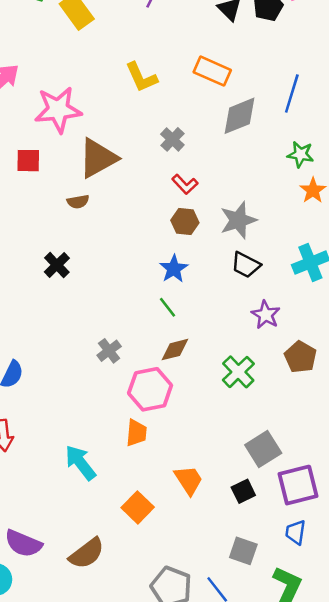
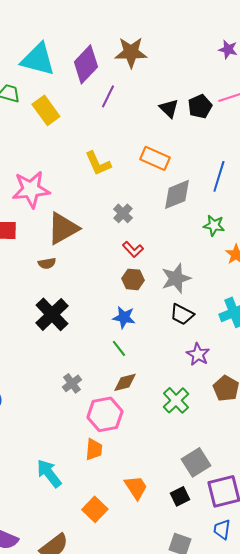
green star: (300, 154) -> (214, 225), moved
black cross: (57, 265) -> (52, 314), moved, size x1.6
blue star: (174, 269) -> (124, 317), turned -30

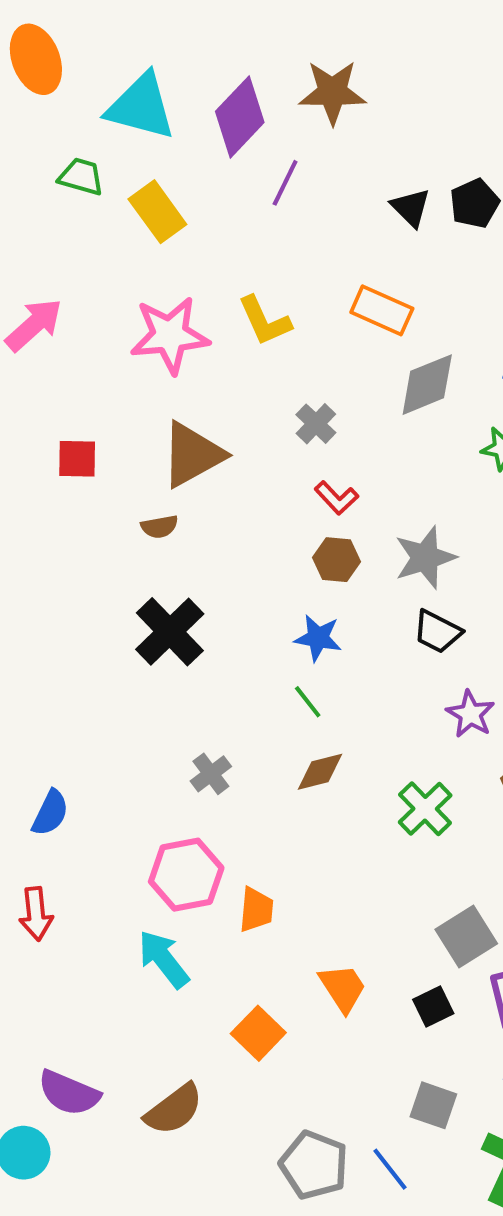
pink star: (31, 189) -> (170, 335), moved
pink hexagon: (105, 414) -> (186, 875), moved

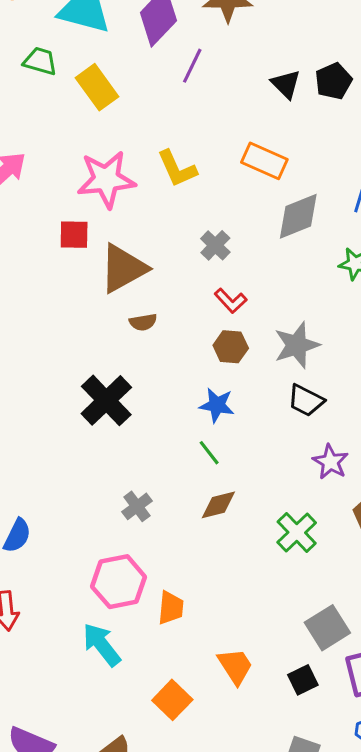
red square: (77, 459) -> (74, 235), moved
brown semicircle: (159, 527) -> (143, 322), moved

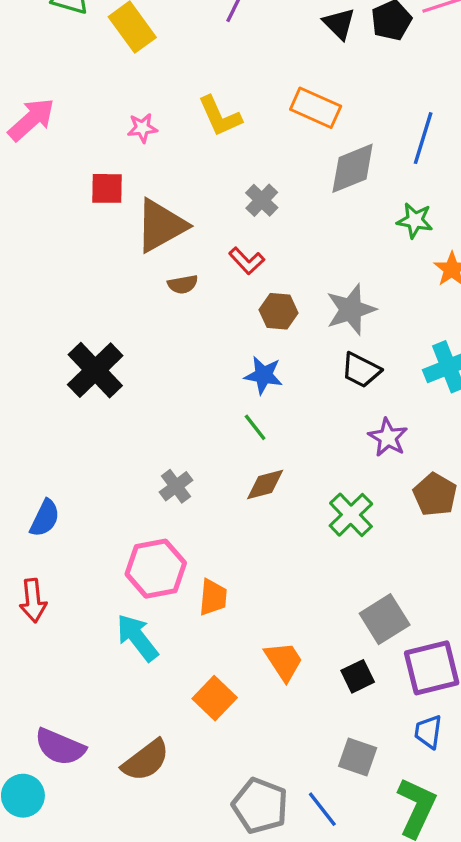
pink star: (106, 179) -> (142, 128), size x0.5
red L-shape: (231, 301) -> (247, 261), moved
black cross: (106, 400) -> (95, 370), moved

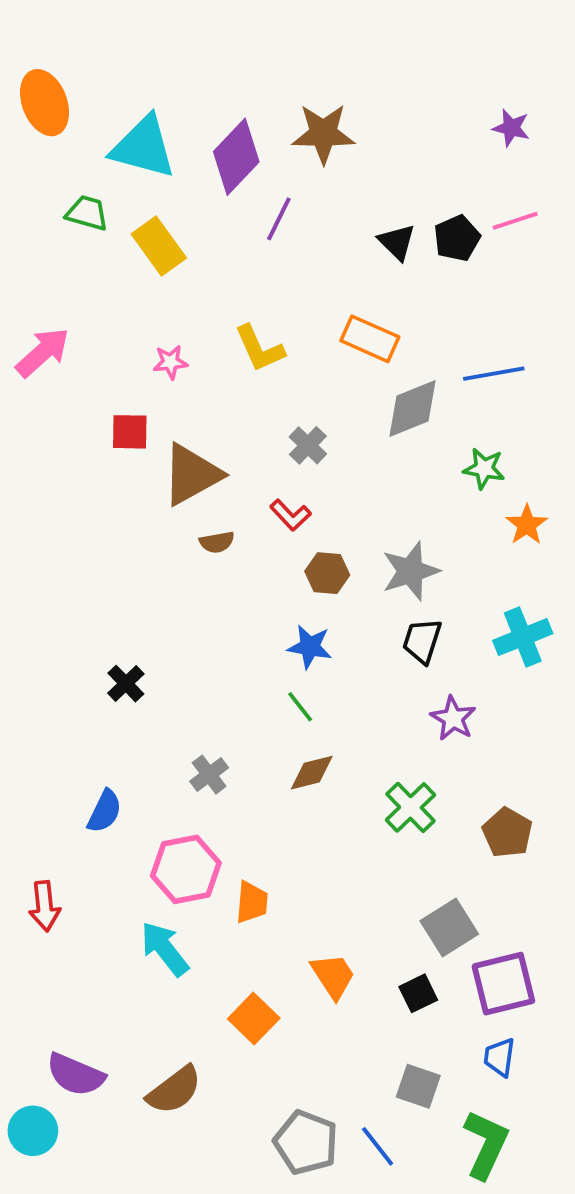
blue line: (423, 138) -> (494, 374), turned 63
black cross: (95, 370) -> (126, 684), moved, size x0.6
black trapezoid: (361, 370) -> (422, 641), turned 81
brown pentagon: (435, 495) -> (507, 833), moved
blue semicircle: (45, 518) -> (105, 811), moved

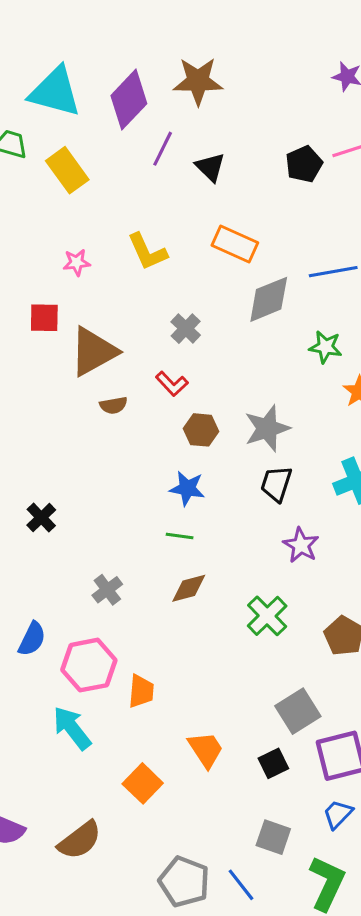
black triangle: (397, 242) -> (210, 167), moved
green line: (300, 707) -> (180, 536), turned -44
blue semicircle: (105, 811) -> (32, 639), moved
blue trapezoid: (500, 1057) -> (338, 814), turned 36

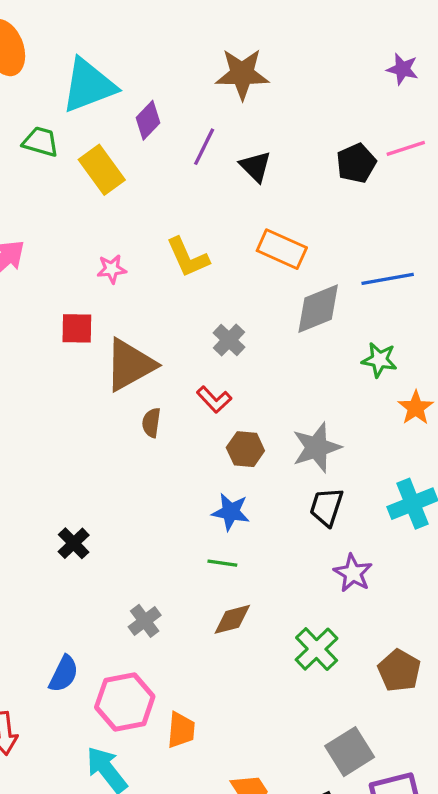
cyan triangle: (55, 92) -> (88, 86), turned -36
purple diamond: (129, 100) -> (148, 120), moved, size x0.6
brown semicircle: (113, 405) -> (151, 423), turned 108

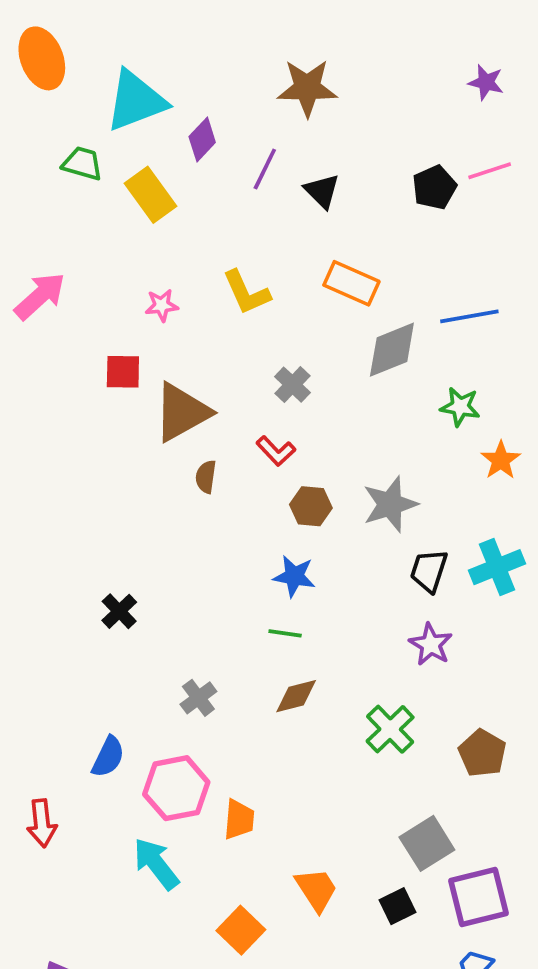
black trapezoid: (326, 507) -> (429, 571), moved

